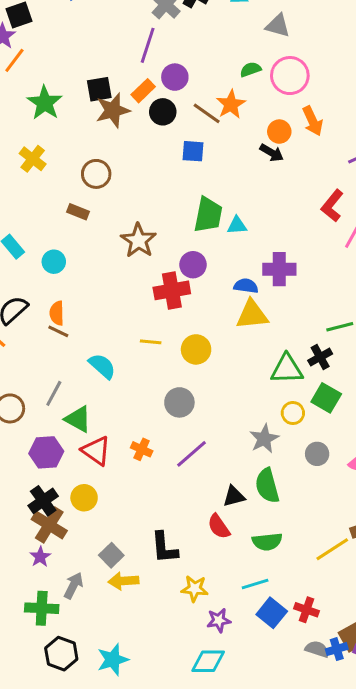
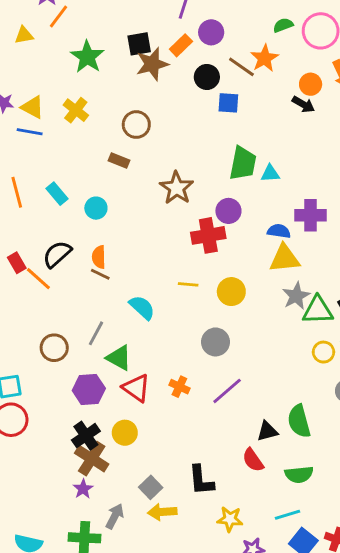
black circle: (163, 112) -> (207, 77), moved
gray star: (264, 439) -> (296, 296), moved

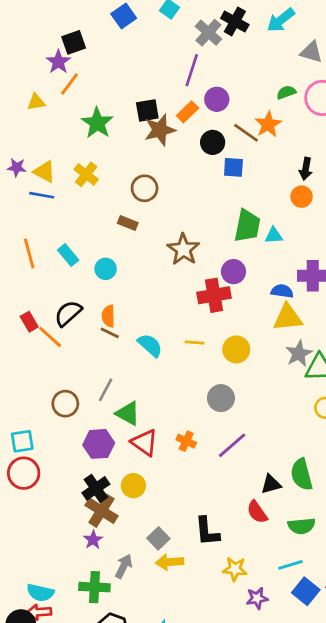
orange circle: (311, 84) -> (302, 197), moved
black arrow: (303, 104) -> (306, 169), turned 70
cyan semicircle: (142, 307) -> (150, 345), moved

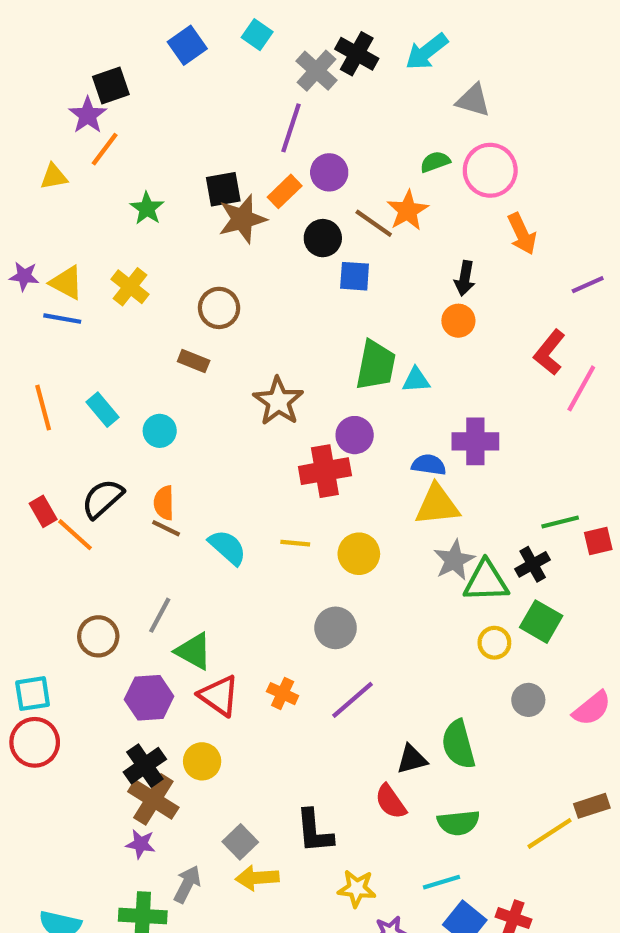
green star: (97, 123) -> (147, 208), size x0.7
purple star: (93, 540) -> (141, 844), turned -30

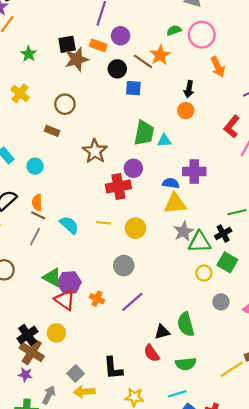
orange rectangle: (285, 191) -> (98, 45), turned 63
gray line: (160, 615) -> (35, 237), moved
purple hexagon: (149, 698) -> (69, 283), moved

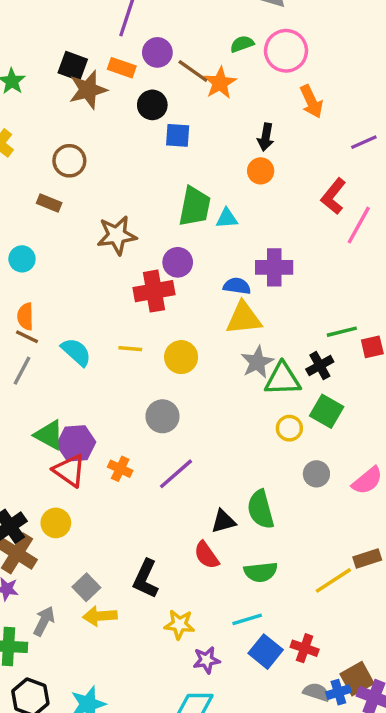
black square: (67, 44) -> (73, 66), turned 30
brown line: (143, 61) -> (193, 71), moved
brown star: (95, 151) -> (117, 235), turned 30
black L-shape: (113, 368) -> (146, 579), turned 30

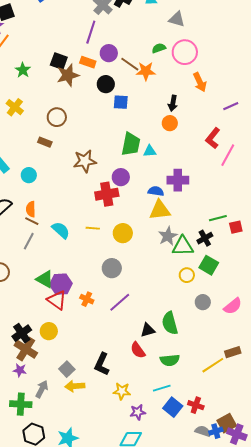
orange star: (220, 83) -> (146, 71), turned 30

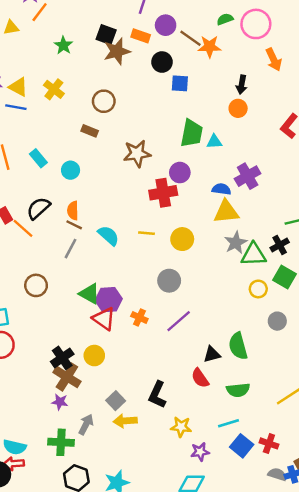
purple cross: (178, 180) -> (248, 176), turned -30

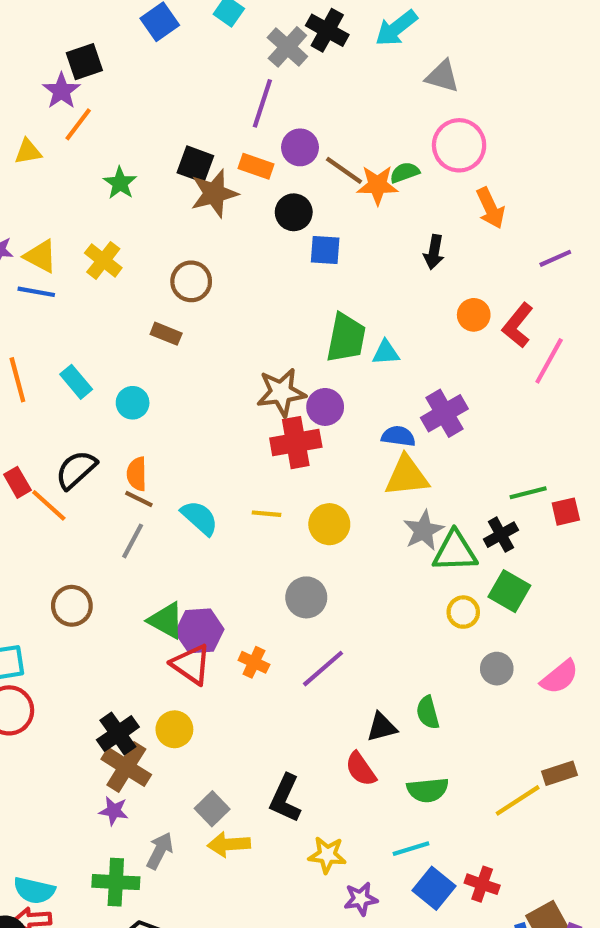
green semicircle: (225, 19) -> (405, 173), moved
orange circle: (238, 108) -> (474, 315), moved
brown star: (137, 154) -> (281, 392), moved
green semicircle: (238, 346) -> (428, 713), size x0.7

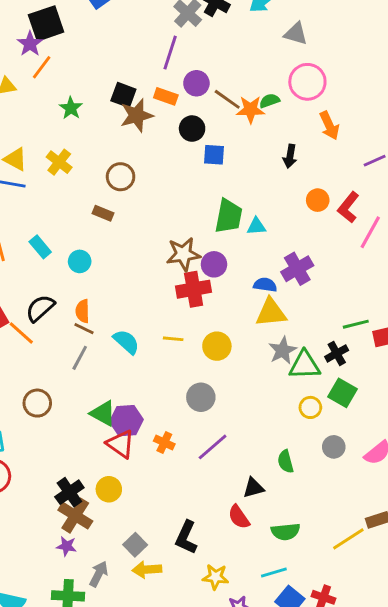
black square: (84, 62) -> (46, 23), size x1.4
green semicircle: (428, 713) -> (286, 462), moved

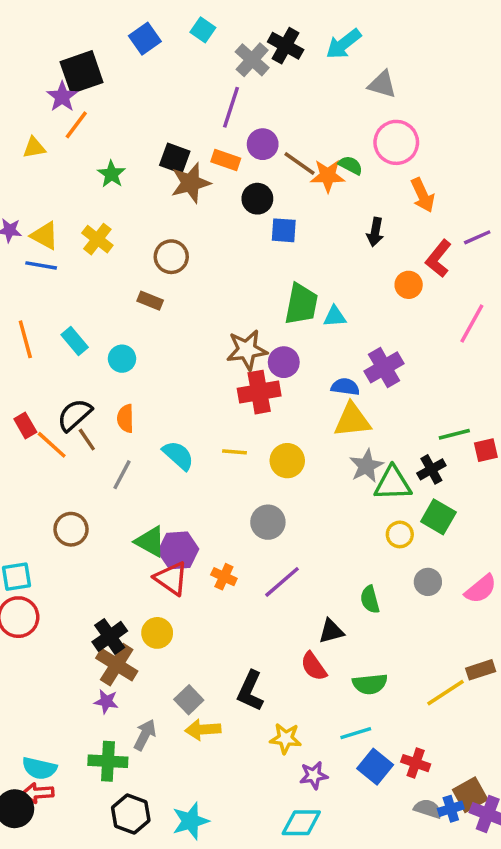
green semicircle: (269, 101) -> (351, 165), turned 48
red L-shape: (348, 207) -> (438, 258), moved
brown line: (84, 329) -> (87, 440), moved, turned 30

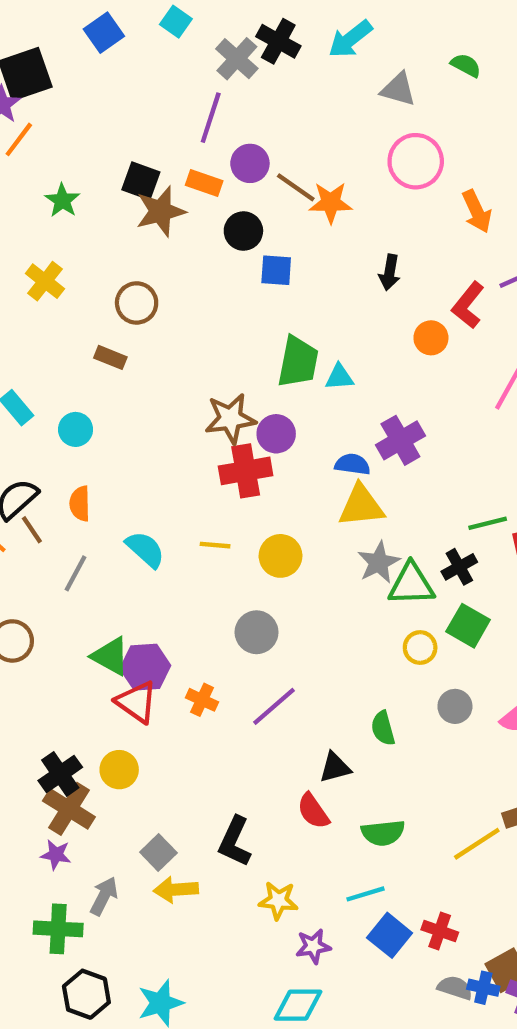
green semicircle: (351, 165) -> (466, 65), moved
orange arrow: (423, 195) -> (477, 211), moved
blue cross: (451, 809) -> (483, 988), turned 30

